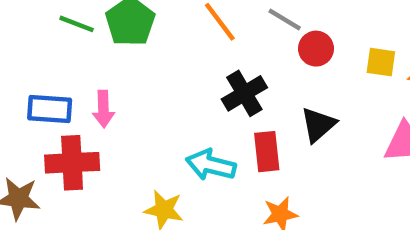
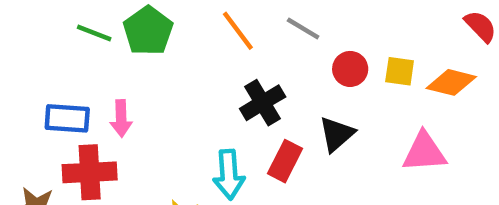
red circle: (316, 49) -> (350, 69), moved
red rectangle: (267, 152) -> (285, 161), turned 33
cyan arrow: (211, 165) -> (229, 175), turned -108

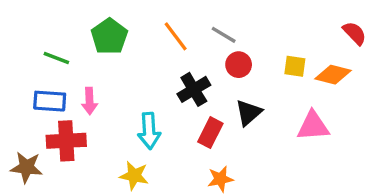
green line: (94, 33) -> (56, 58), moved
red circle: (350, 69) -> (239, 65), moved
cyan arrow: (229, 175) -> (149, 131), moved

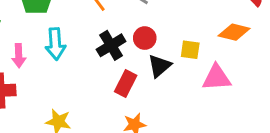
red circle: (239, 65) -> (145, 38), moved
yellow square: (295, 66) -> (190, 50), moved
cyan arrow: (149, 131) -> (55, 44), moved

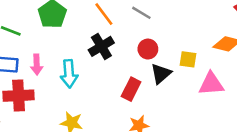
cyan arrow: (55, 44) -> (69, 74), moved
black cross: (111, 45) -> (101, 46), moved

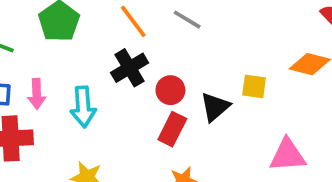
red circle: (148, 49) -> (170, 90), moved
pink triangle: (211, 84) -> (288, 155), moved

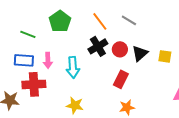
red circle: (170, 90) -> (120, 49), moved
black triangle: (215, 107) -> (140, 53), moved

